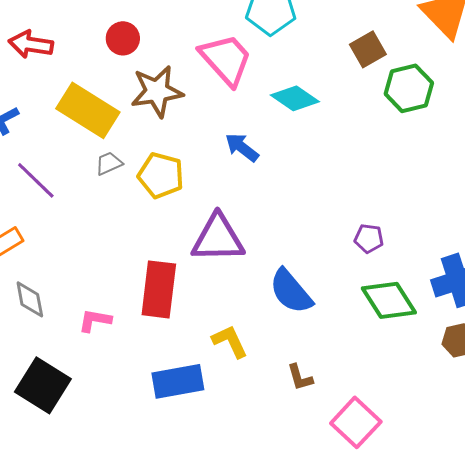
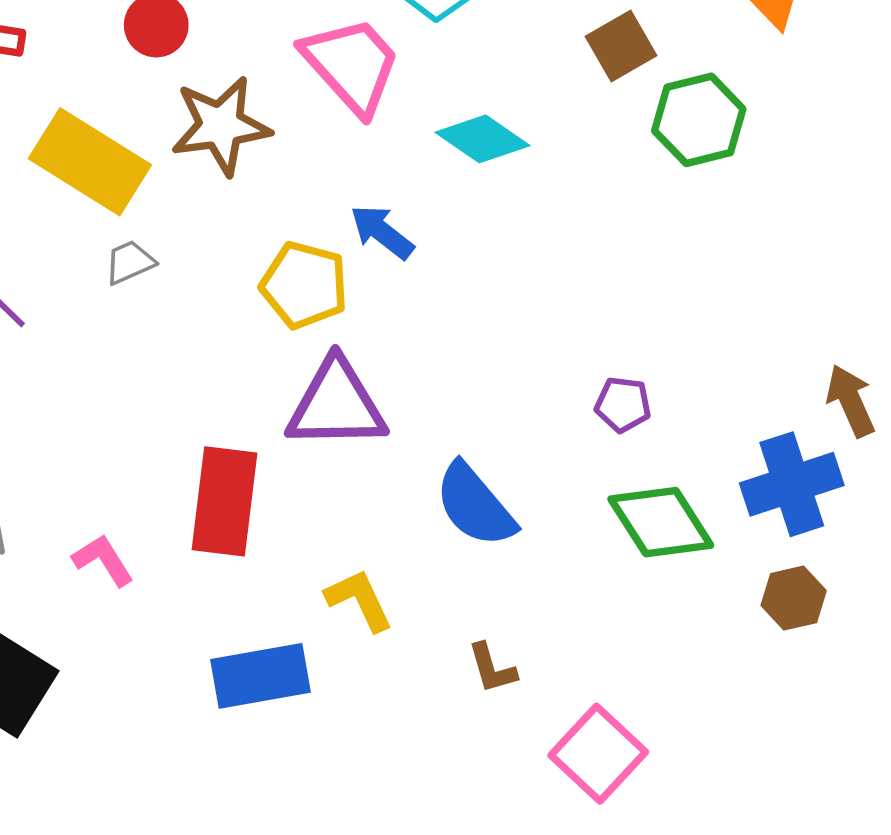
yellow pentagon: (161, 175) -> (304, 285), moved
pink L-shape: (95, 320) -> (103, 560), turned 48

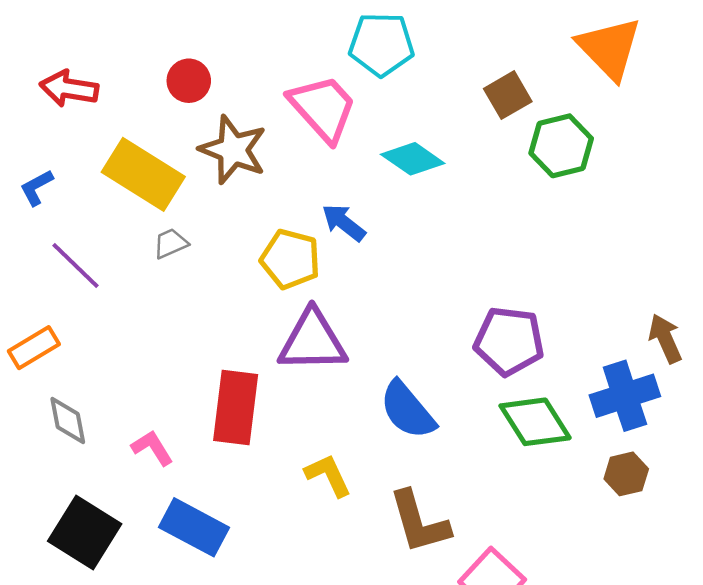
brown star: (221, 126) -> (233, 150), turned 30
purple pentagon: (623, 405) -> (509, 341), size x1.8
brown L-shape: (492, 668) -> (419, 522), size x1.8
blue rectangle: (261, 676) -> (194, 527), moved, turned 38

